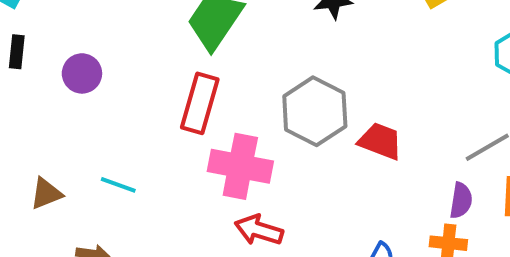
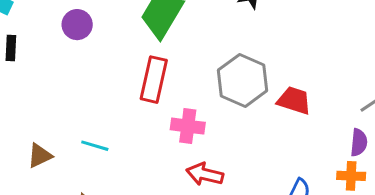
purple circle: (82, 73) -> (77, 25), moved
pink cross: (240, 166) -> (188, 126), size x0.7

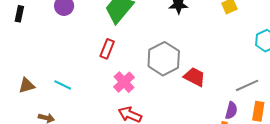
red rectangle: (154, 80) -> (107, 49), size x0.7
pink cross: (188, 126) -> (124, 82), turned 30

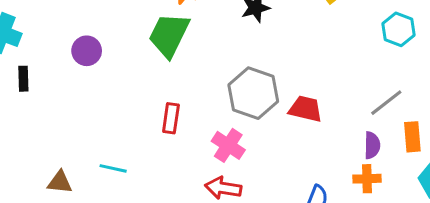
red rectangle: (107, 49) -> (171, 118), moved
pink cross: (124, 82) -> (228, 145), moved
brown triangle: (27, 85) -> (60, 182), turned 36

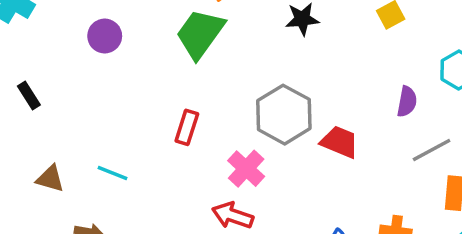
black rectangle: (23, 79) -> (29, 96), moved, turned -40
purple semicircle: (372, 145) -> (407, 102), moved

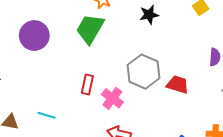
purple circle: (105, 36) -> (34, 36), size x1.5
pink cross: (246, 169) -> (112, 98), moved

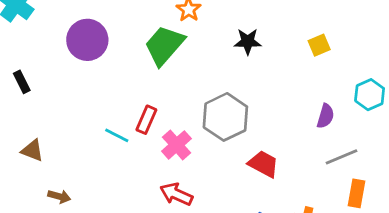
red trapezoid: (178, 85) -> (263, 164), moved
cyan line: (46, 115) -> (117, 135), moved

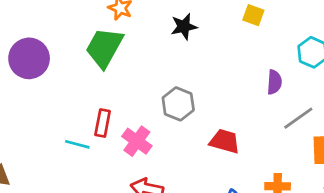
yellow square: (319, 45) -> (253, 15), turned -35
gray hexagon: (225, 117) -> (178, 104), size x0.7

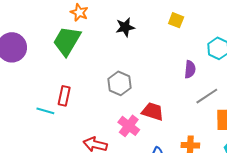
pink cross: (137, 141) -> (129, 126), moved

